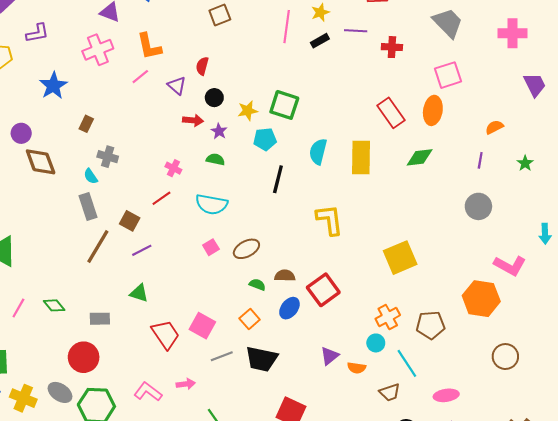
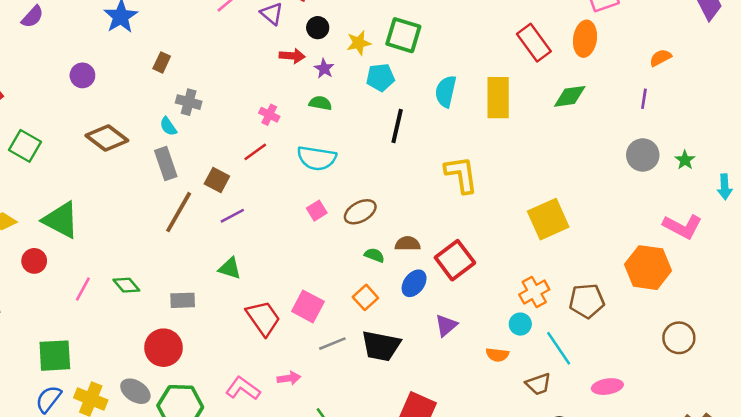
brown diamond: (41, 162) -> (107, 138), moved, turned -32
green star: (525, 163) -> (685, 160), moved
purple triangle: (330, 356) -> (446, 325), moved

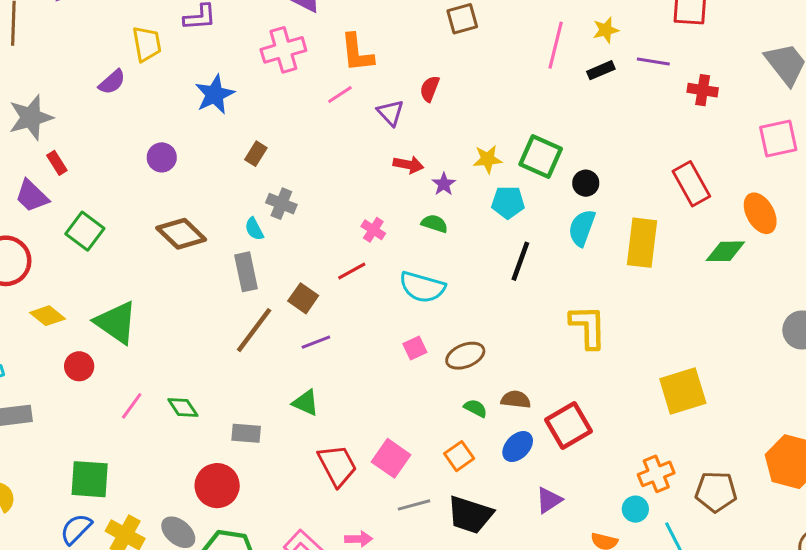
black circle: (318, 28) -> (586, 183), moved
orange ellipse: (585, 39) -> (760, 213), moved, turned -44

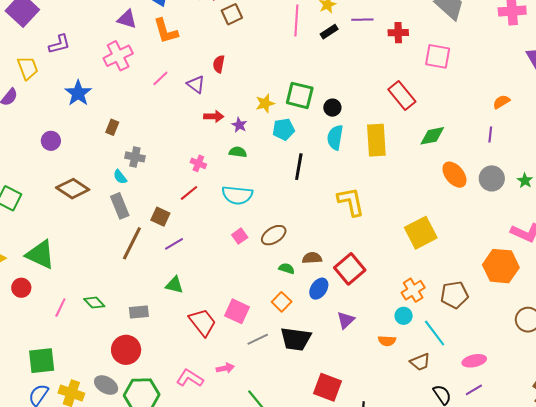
orange L-shape: (357, 53) -> (166, 31), moved
pink square: (778, 138) -> (438, 56), moved, turned 32
orange ellipse: (760, 213) -> (454, 175), moved

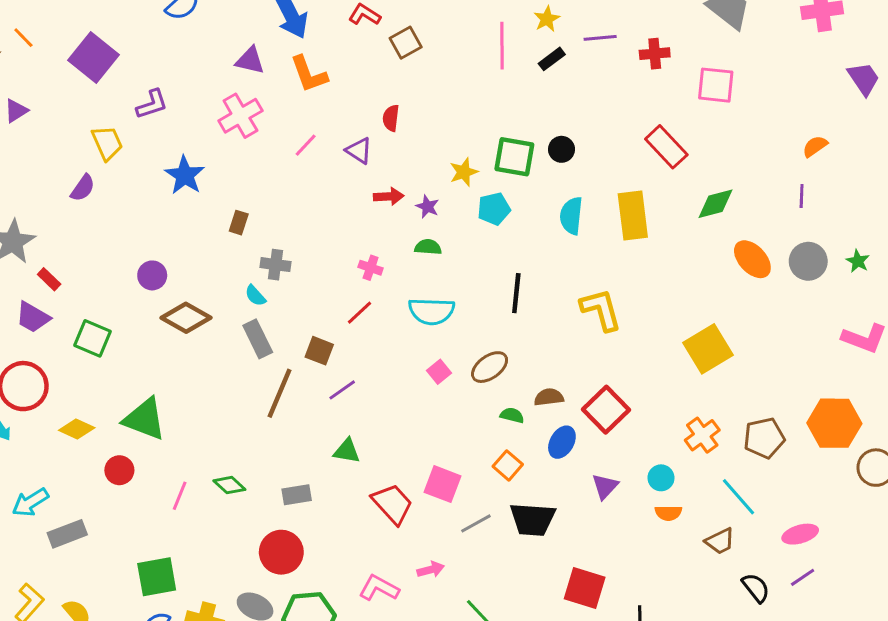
black circle: (332, 108) -> (562, 149), moved
purple circle: (51, 141) -> (152, 275), moved
black line: (299, 167) -> (516, 293), moved
orange hexagon: (501, 266) -> (834, 423), moved
cyan circle: (404, 316) -> (661, 478), moved

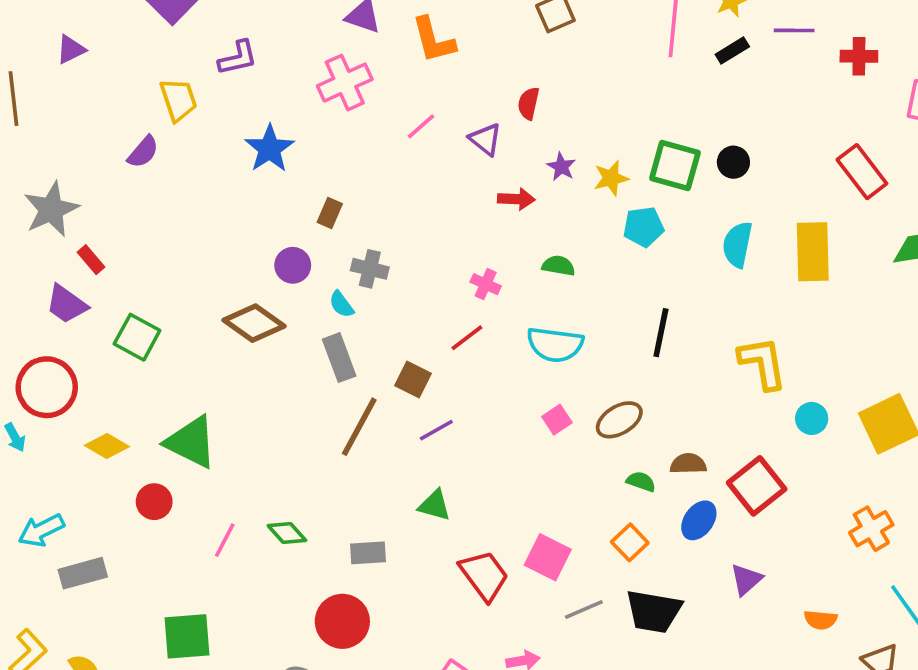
purple star: (427, 207) -> (561, 167), moved
purple circle: (152, 275) -> (293, 265), moved
cyan circle: (661, 478) -> (812, 418), moved

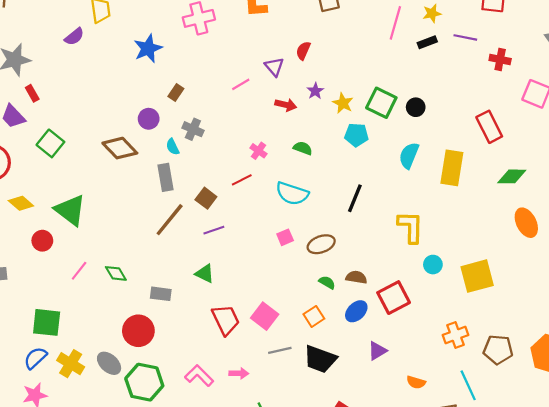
pink line: (421, 126) -> (241, 84), moved
yellow star: (611, 178) -> (343, 103), turned 30

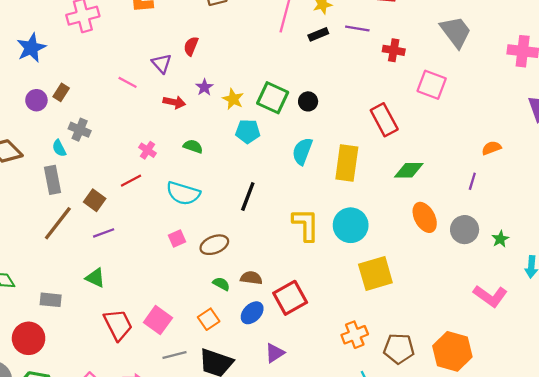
pink line: (241, 84) -> (128, 82), turned 60
purple circle: (149, 119) -> (36, 100), moved
cyan circle: (433, 265) -> (351, 225), moved, size x1.8

